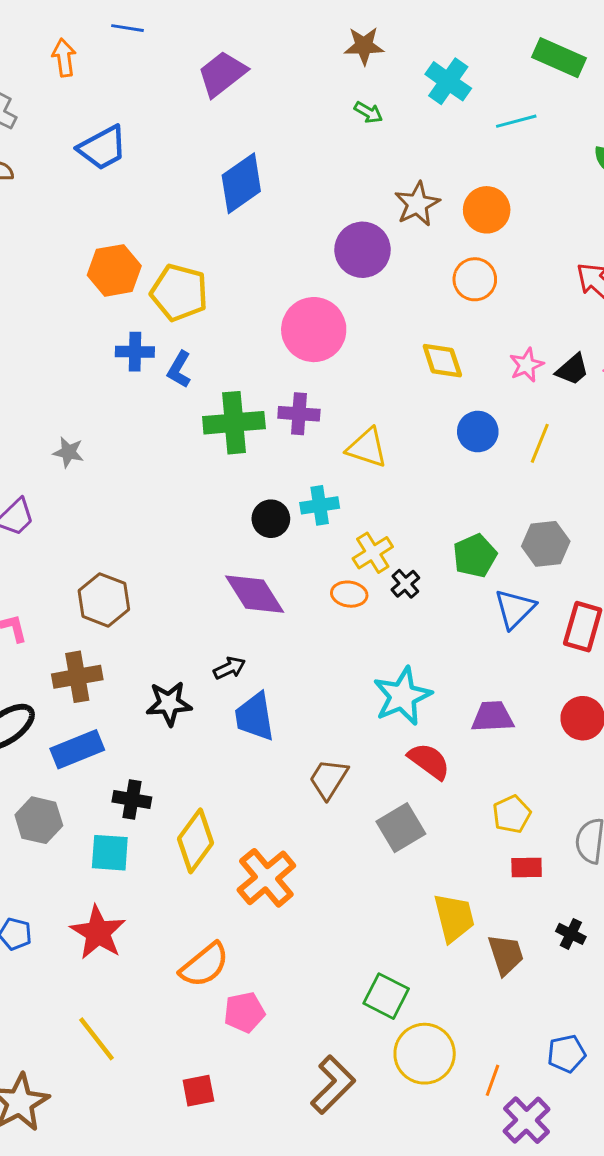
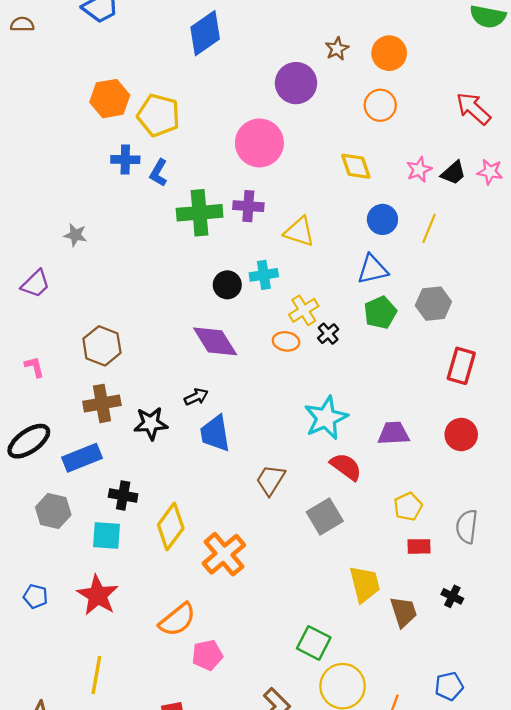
brown star: (417, 204) -> (337, 49), size x0.7
blue triangle: (515, 609) -> (372, 269), moved, turned 32
brown cross: (77, 677) -> (102, 403), moved
yellow line: (96, 1039) -> (96, 675), turned 48

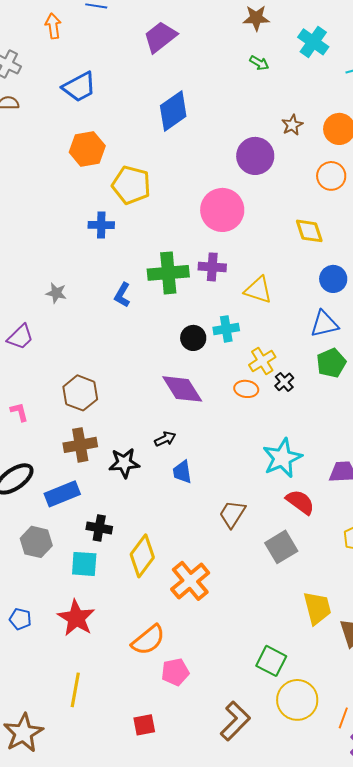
orange hexagon: (110, 99) -> (87, 149), moved
blue L-shape: (159, 173) -> (122, 295), moved
blue trapezoid: (215, 433) -> (182, 472), size x0.7

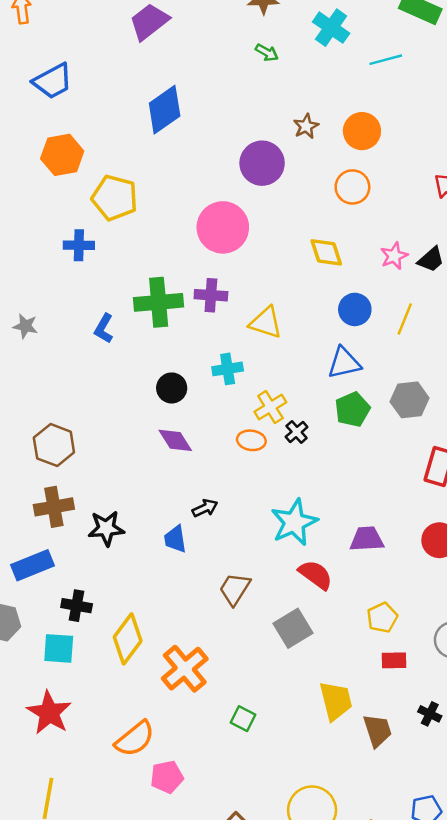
black circle: (193, 338) -> (172, 388), moved
purple diamond: (182, 389) -> (175, 440), size x0.7
black arrow: (165, 439) -> (205, 508), moved
green square: (271, 661) -> (243, 719), moved, size x0.7

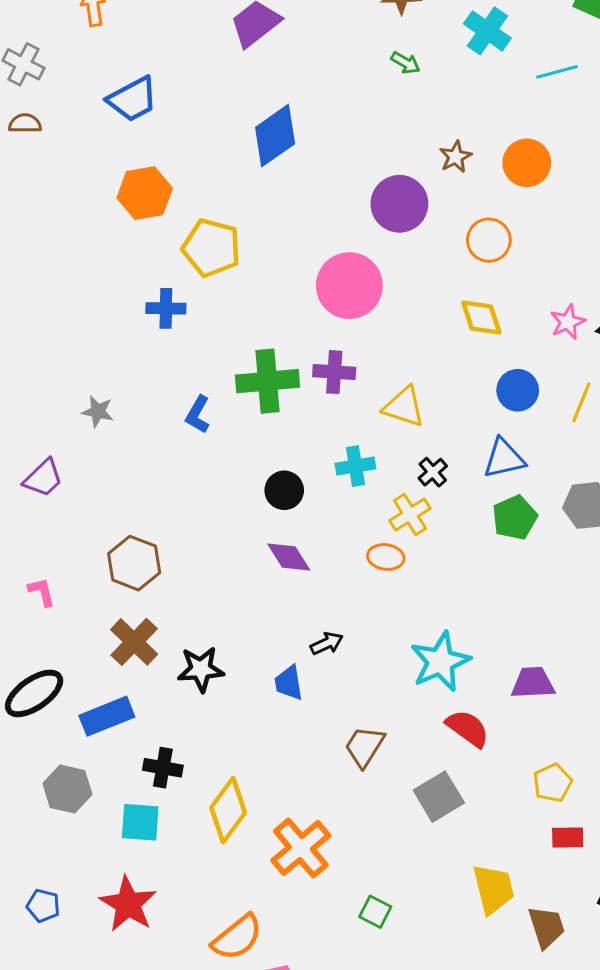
orange circle: (352, 187) -> (489, 240), moved
black cross: (297, 432) -> (433, 472), moved
brown cross: (54, 507) -> (134, 642), turned -36

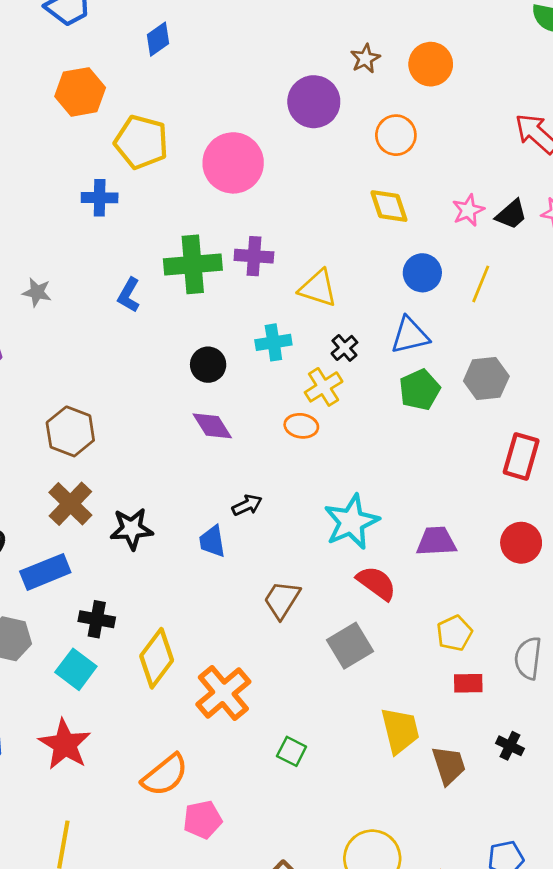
blue diamond: (275, 136) -> (158, 39), moved, size x0.6
pink circle: (349, 286) -> (233, 163), moved
cyan square: (140, 822) -> (76, 669), turned 33

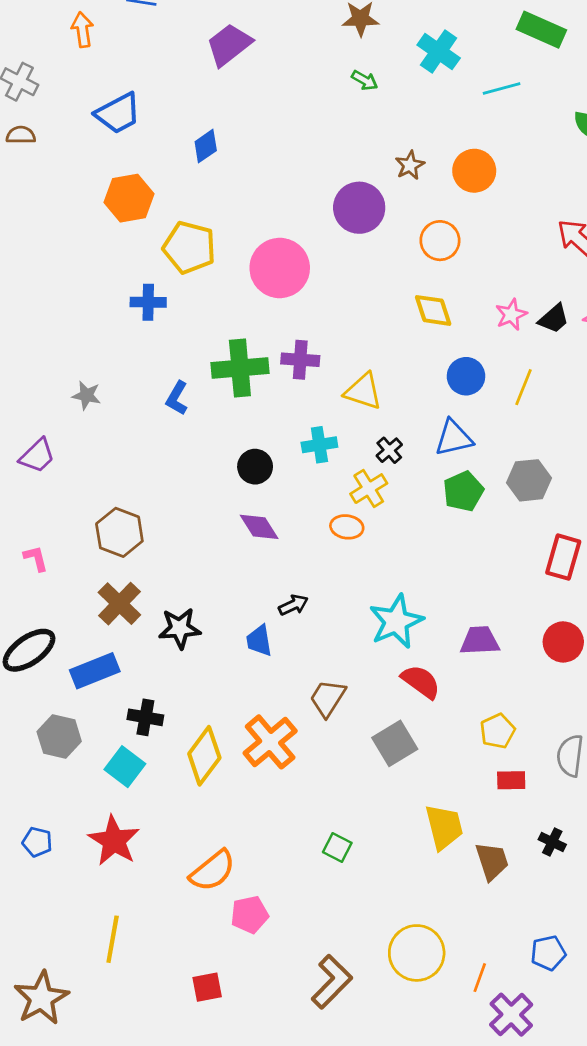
orange cross: (223, 693) -> (270, 742), moved

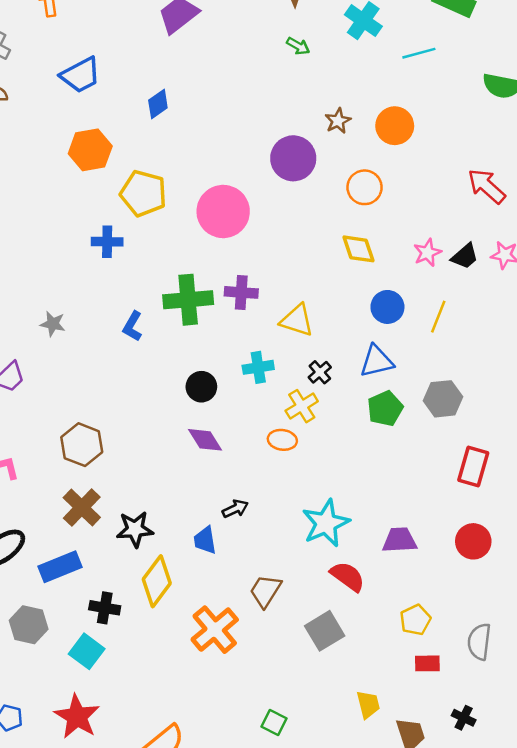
yellow diamond: (204, 756) -> (157, 581), moved
yellow trapezoid: (444, 827) -> (368, 704), size x0.7

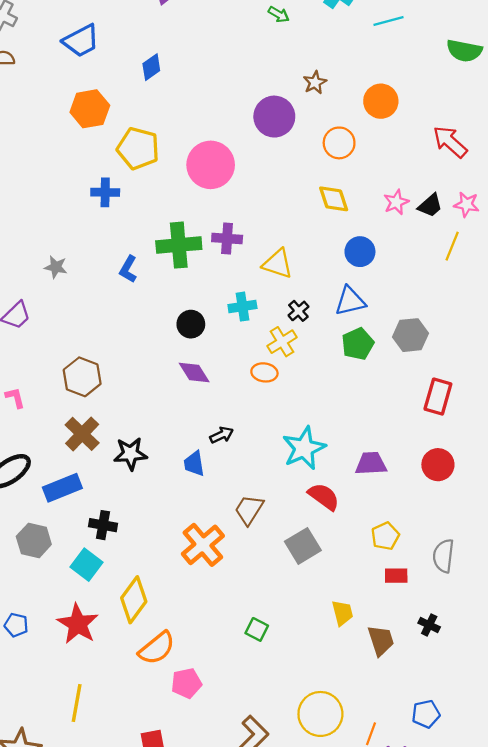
orange circle: (395, 126) -> (381, 101), moved
yellow line: (438, 317) -> (452, 246), moved
yellow diamond: (157, 581) -> (134, 600), moved

